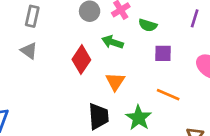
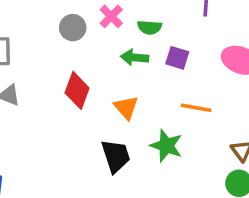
green arrow: (113, 42) -> (135, 57), moved
purple square: (163, 53) -> (177, 58), turned 30

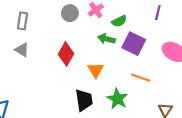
green semicircle: (150, 27) -> (119, 21), turned -40
purple square: (177, 58) -> (134, 44), size x1.5

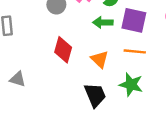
gray triangle: (22, 50) -> (18, 79), moved
orange line: (141, 78) -> (135, 51), moved

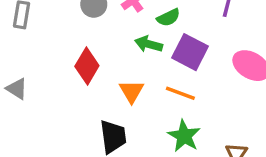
green star: (131, 85) -> (184, 136), moved

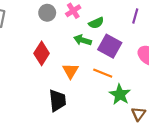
green star: (184, 136) -> (120, 95), moved

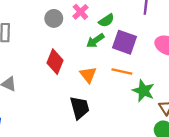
green arrow: (83, 40) -> (95, 41), turned -42

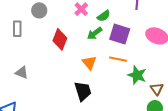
gray circle: (54, 18) -> (39, 10), moved
red diamond: (55, 62) -> (60, 39), moved

